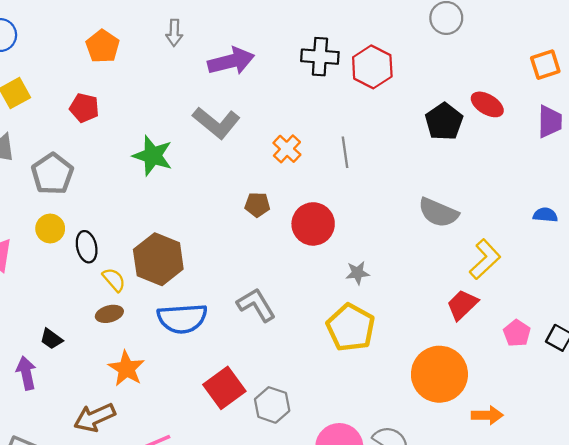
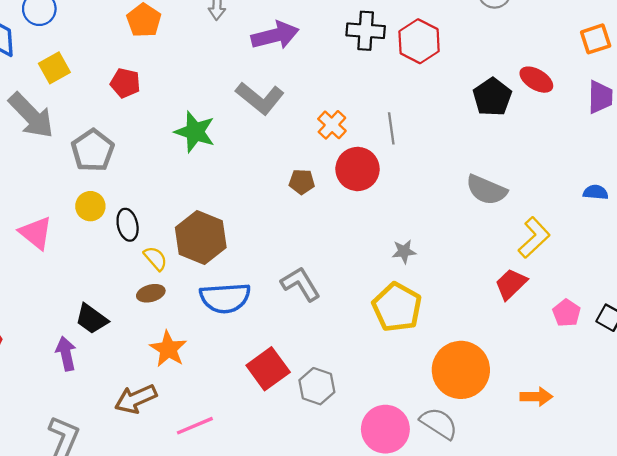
red circle: (313, 224) -> (358, 169), moved
black trapezoid: (51, 339) -> (92, 319), size x1.4
orange circle: (439, 374) -> (461, 370), moved

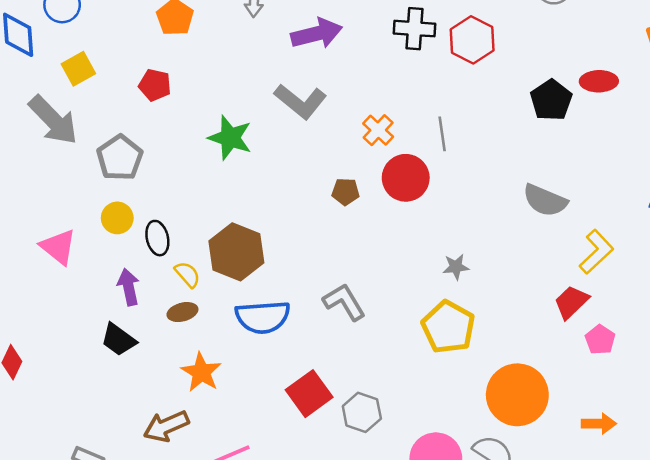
red ellipse: (536, 80) -> (599, 81), turned -32
pink pentagon: (567, 313) -> (600, 340), moved
purple arrow: (66, 354) -> (129, 287), moved

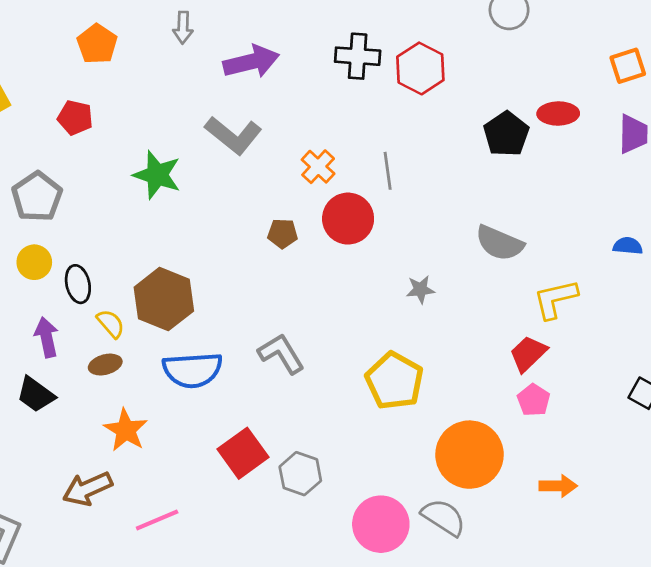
yellow L-shape: (596, 252) -> (555, 299), turned -150
gray star: (456, 267) -> (420, 289), moved
pink pentagon: (600, 340) -> (534, 400), moved

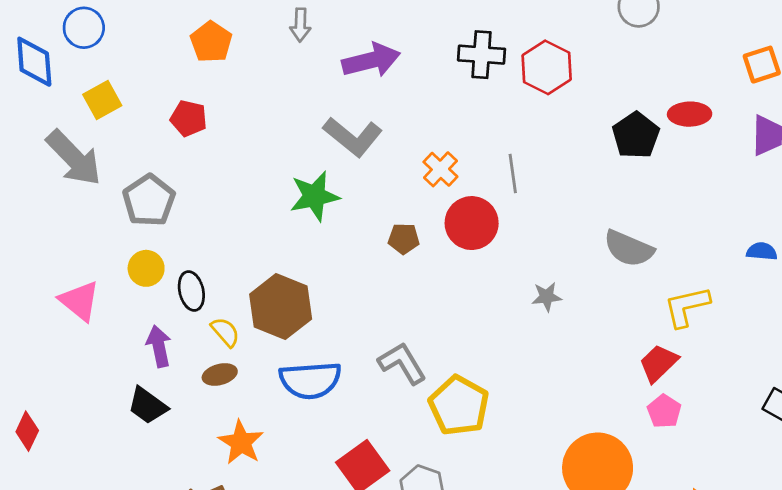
green star: (157, 175) -> (315, 196), moved, turned -30
yellow pentagon: (394, 381) -> (459, 406), moved

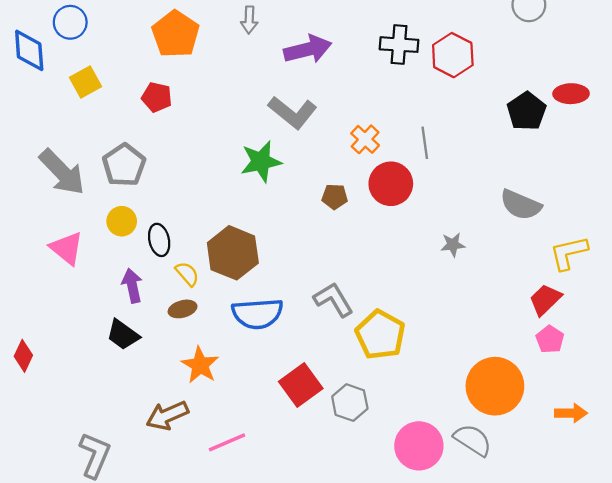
orange pentagon: (211, 42) -> (176, 34), size x1.4
gray arrow: (74, 158) -> (62, 172), moved

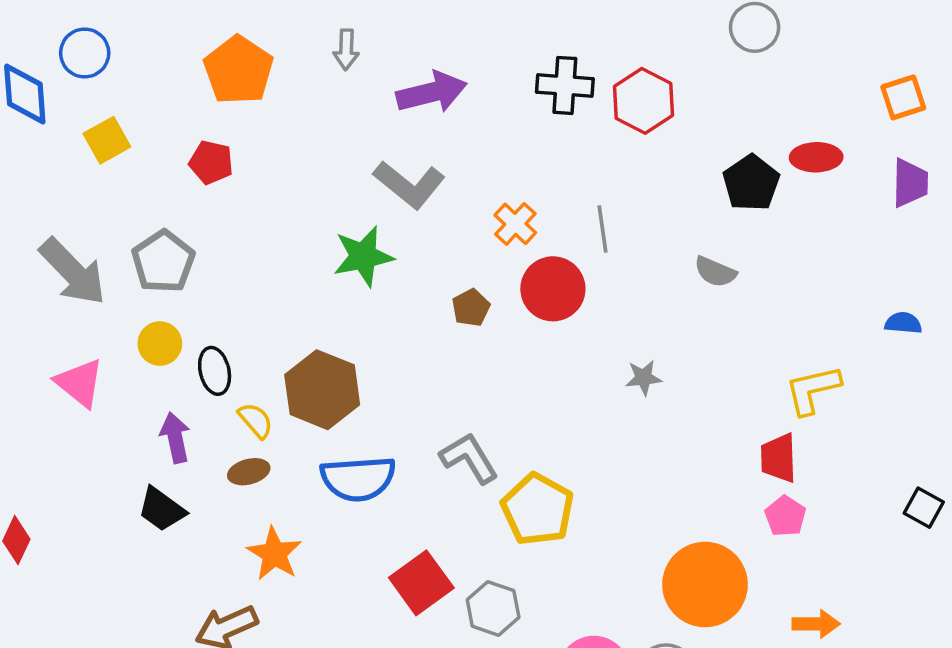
brown pentagon: (335, 197) -> (471, 308), turned -30
gray semicircle: (521, 205) -> (715, 272), moved, size x0.7
red trapezoid: (545, 300) -> (779, 458), turned -48

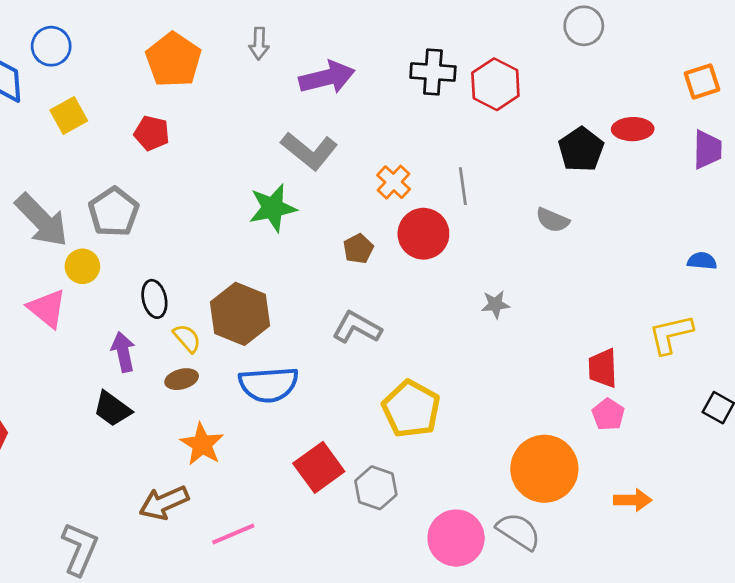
yellow circle: (160, 344) -> (82, 266), moved
yellow L-shape: (813, 390) -> (671, 334), moved
gray L-shape: (469, 458) -> (357, 327), moved, turned -30

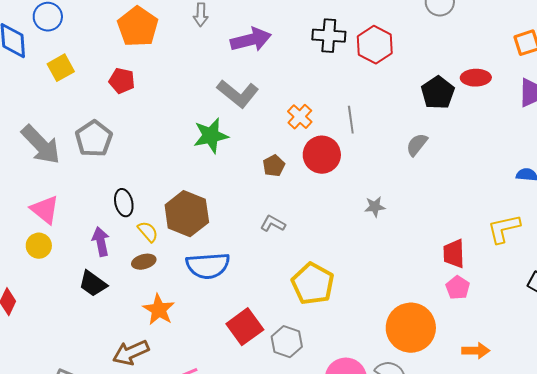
gray semicircle: (553, 220) -> (417, 145), turned 105
yellow circle: (82, 266) -> (39, 246), moved
gray L-shape: (357, 327) -> (273, 224), size x0.7

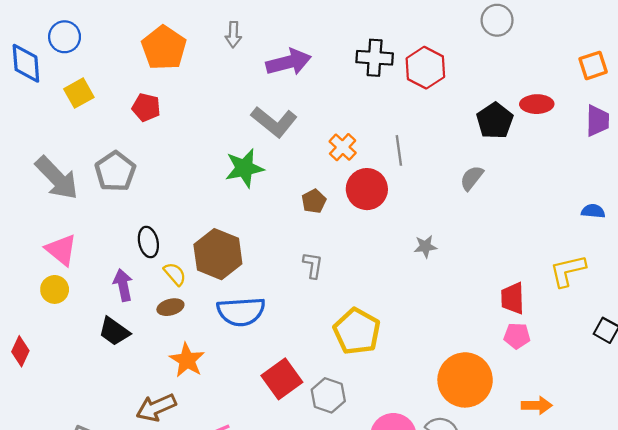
gray L-shape: (273, 224) -> (313, 265), turned 70
pink pentagon: (458, 288) -> (517, 336), turned -30

